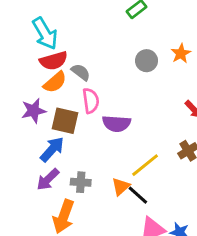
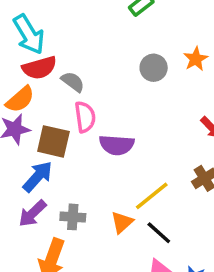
orange semicircle: (55, 82) -> (20, 99), moved
black line: (138, 195) -> (159, 233), moved

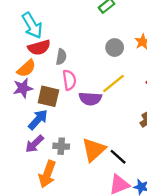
gray semicircle: (73, 82) -> (61, 57), turned 63
yellow line: (152, 196) -> (113, 84), moved
orange triangle: (122, 222) -> (94, 150), size x1.6

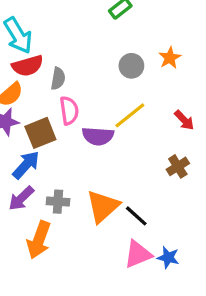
brown square: (48, 96) -> (40, 133), turned -35

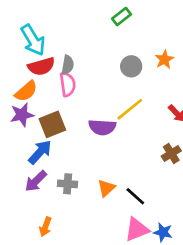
gray semicircle: (58, 79) -> (68, 65), moved
pink semicircle: (69, 111) -> (68, 84), moved
orange triangle: (103, 206) -> (106, 188), size x0.6
orange arrow: (39, 240) -> (45, 227), moved, size x0.6

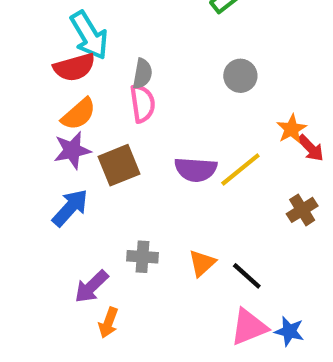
orange star: (164, 59) -> (291, 129), moved
red semicircle: (41, 66) -> (74, 67), moved
yellow line: (130, 109) -> (240, 169), moved
blue arrow: (40, 152) -> (70, 208), moved
purple arrow: (36, 181) -> (91, 287), moved

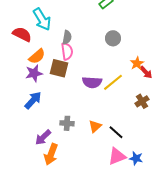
red semicircle: (74, 67) -> (22, 34), moved, turned -138
brown square: (119, 165) -> (59, 68), moved, turned 36
orange arrow: (108, 323) -> (51, 154), size x1.5

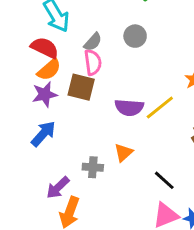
red semicircle: (22, 34) -> (45, 48), moved
gray semicircle: (67, 37) -> (93, 42), turned 32
gray circle: (113, 38) -> (135, 36), moved
orange triangle: (95, 126) -> (123, 153), moved

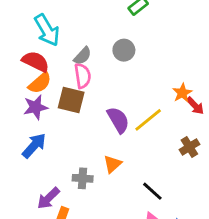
purple semicircle: (129, 107) -> (118, 120), turned -124

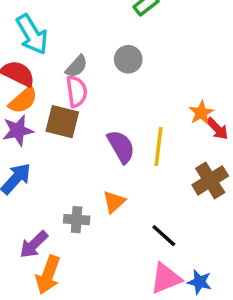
yellow line: (148, 120) -> (158, 147), turned -44
brown cross: (189, 147) -> (210, 180), size x1.4

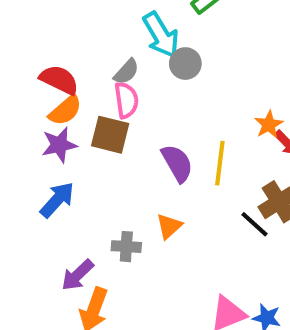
cyan arrow: (32, 34) -> (161, 35), moved
black line: (164, 236) -> (255, 224), moved

